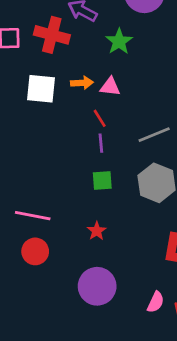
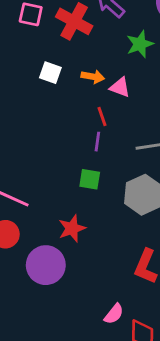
white square: (41, 89) -> (50, 73), size x0.7
red star: (97, 231) -> (72, 228), size x1.4
purple circle: (97, 286) -> (46, 265), moved

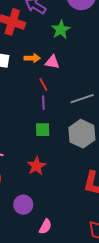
purple circle: (46, 265) -> (23, 205), moved, size x0.7
pink semicircle: (114, 314) -> (45, 227), moved

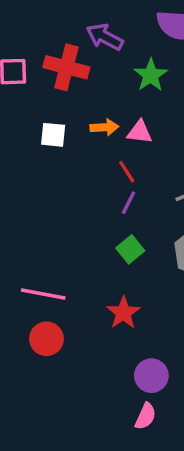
purple line: (43, 103) -> (129, 203), turned 32
green square: (43, 130) -> (130, 249), turned -35
purple circle: (23, 205) -> (151, 376), moved

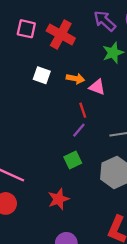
purple arrow: (105, 37) -> (105, 21), moved

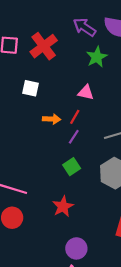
red cross: (61, 34) -> (44, 46), turned 32
orange arrow: (75, 78) -> (52, 119), moved
red line: (83, 110) -> (75, 117), turned 56

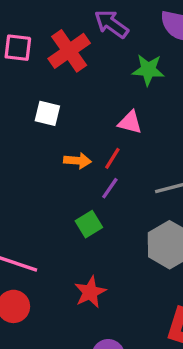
purple arrow: (84, 27) -> (111, 24), moved
green star: (97, 57) -> (148, 70), turned 30
green square: (72, 167) -> (89, 224), moved

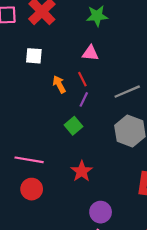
red line: (112, 158) -> (82, 79), turned -49
orange arrow: (77, 161) -> (59, 84), turned -114

